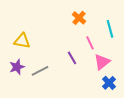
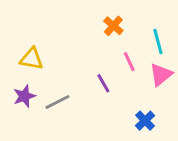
pink triangle: (102, 62) -> (161, 75), moved
blue cross: (109, 83) -> (145, 121), moved

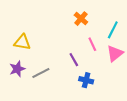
cyan line: (158, 42) -> (113, 30), turned 42
blue cross: (145, 121) -> (86, 80), moved, turned -32

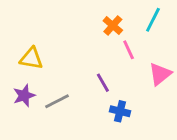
cyan line: (113, 30) -> (153, 20), moved
pink line: (92, 44) -> (129, 50), moved

